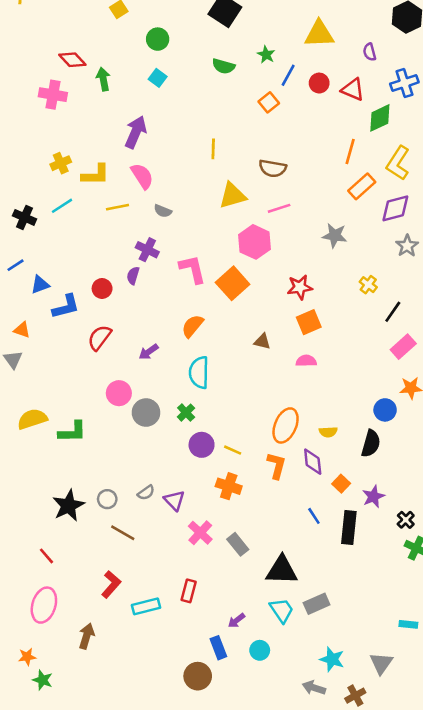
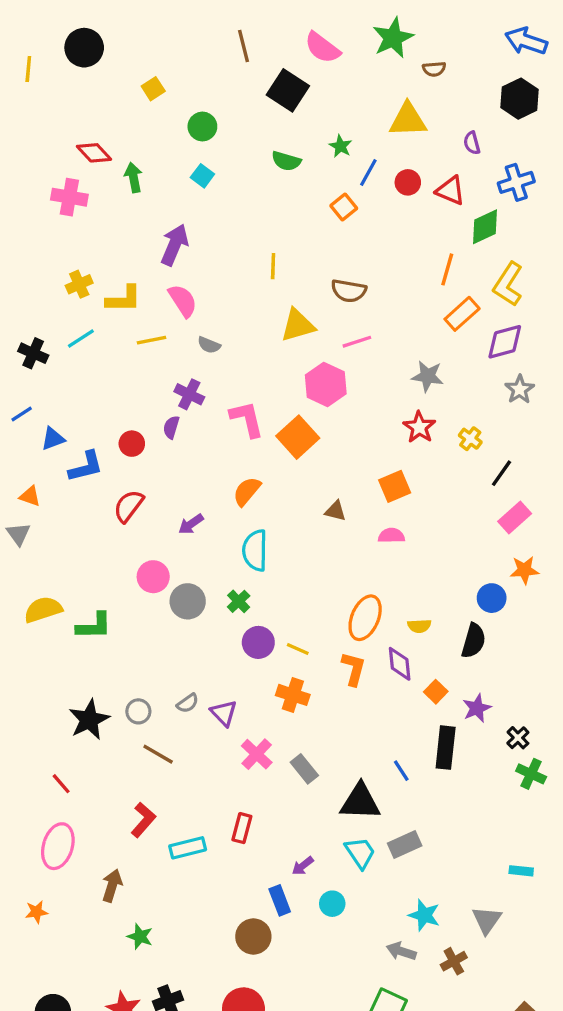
red star: (300, 287) -> (419, 427), moved, turned -30
blue line: (314, 516) -> (401, 771), moved
green star: (43, 680) -> (140, 937), moved

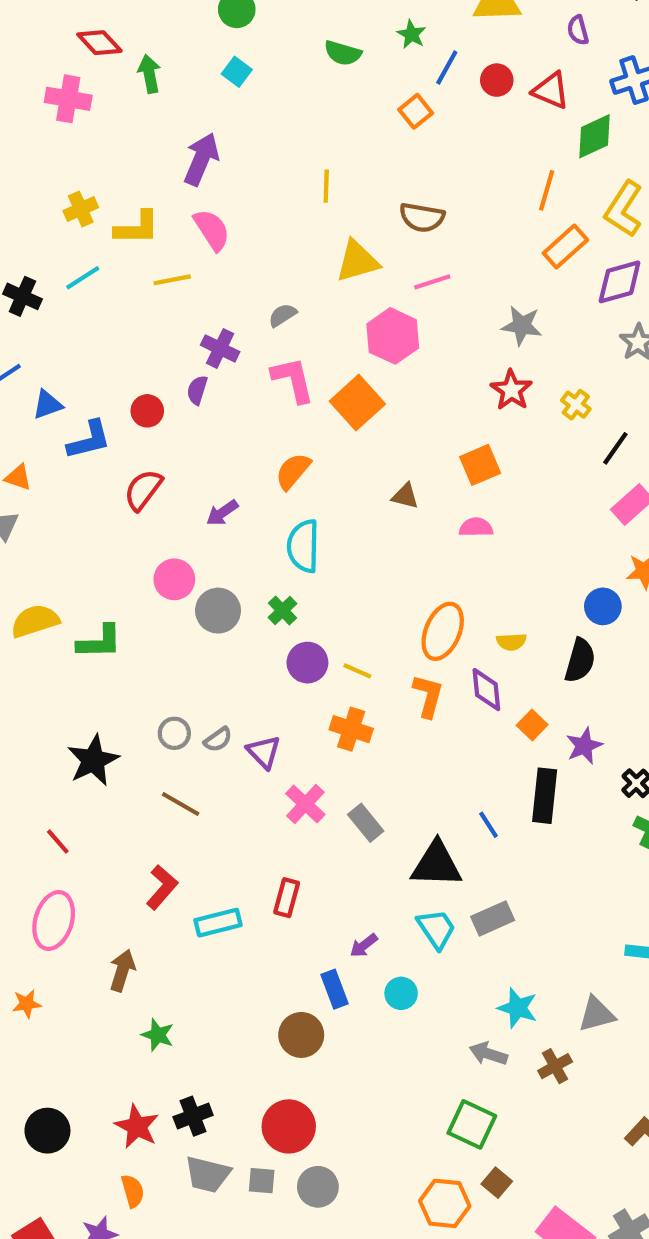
gray semicircle: (209, 345) -> (282, 315), moved, turned 125
gray circle: (138, 711) -> (174, 733), moved
gray triangle: (487, 920) -> (597, 1014), turned 40

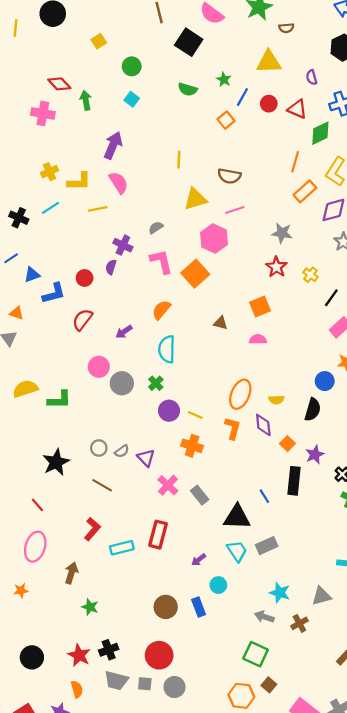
red rectangle: (287, 898) -> (158, 535), size x1.4
blue rectangle: (335, 989) -> (199, 607), moved

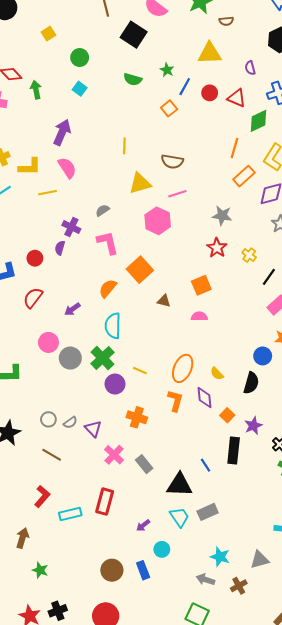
orange square: (195, 274) -> (140, 270), moved
green cross: (156, 383) -> (103, 358), size x1.6
yellow semicircle: (276, 400) -> (217, 374), turned 48
yellow line: (195, 415) -> (140, 371), moved

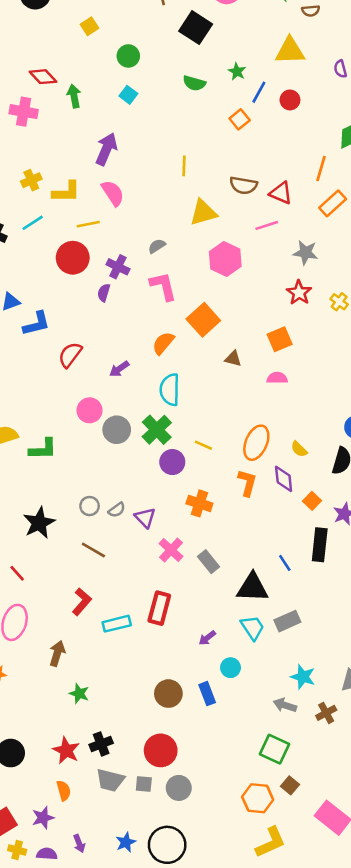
red triangle: (237, 98) -> (281, 193), moved
pink line: (177, 194) -> (267, 225), moved
red circle: (35, 258) -> (73, 258), moved, size x1.6

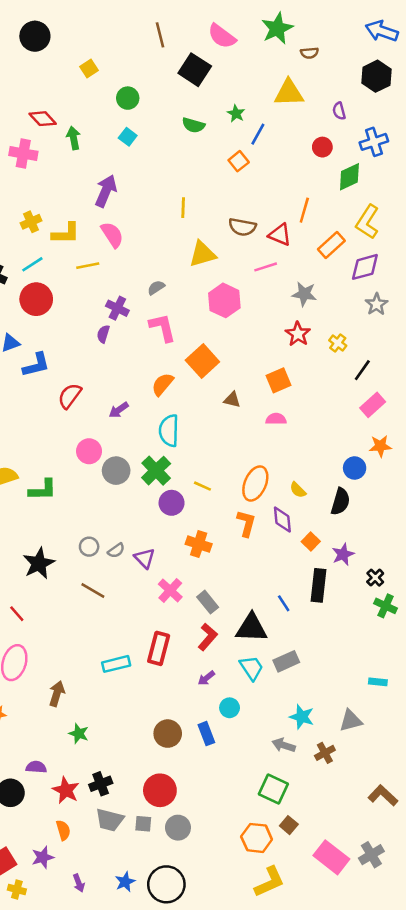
red circle: (290, 100) -> (322, 147), moved
orange line: (321, 168) -> (304, 210), moved
red circle: (73, 258) -> (36, 299), moved
red L-shape: (82, 602) -> (208, 637), moved
purple semicircle: (47, 854) -> (36, 767), moved

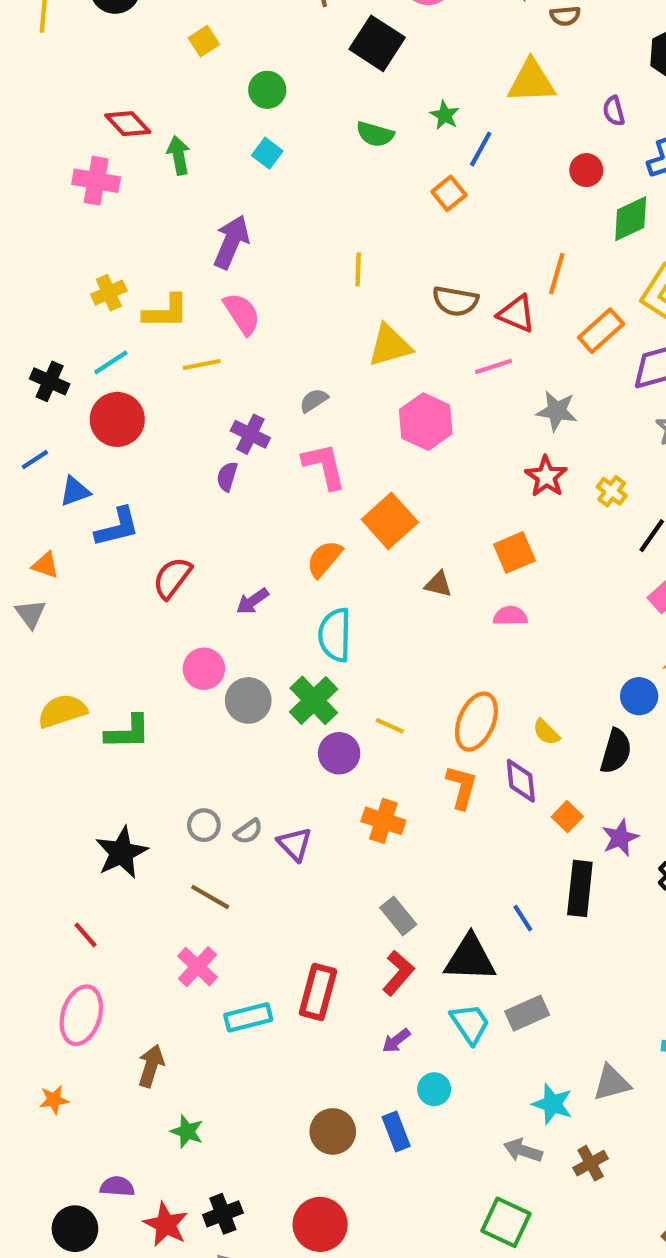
pink cross: (170, 590) -> (198, 967), moved
gray triangle: (351, 721) -> (612, 1083), moved

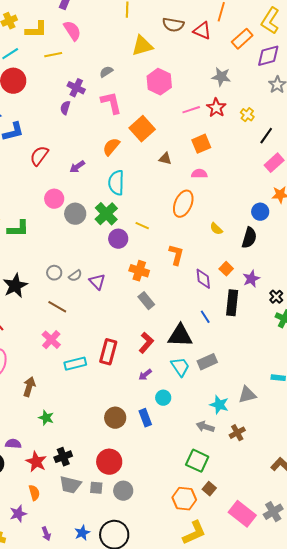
pink line: (493, 367) -> (191, 110), moved
orange ellipse: (476, 722) -> (183, 204), moved
purple diamond: (521, 781) -> (203, 279), moved
gray rectangle: (398, 916) -> (146, 301), moved

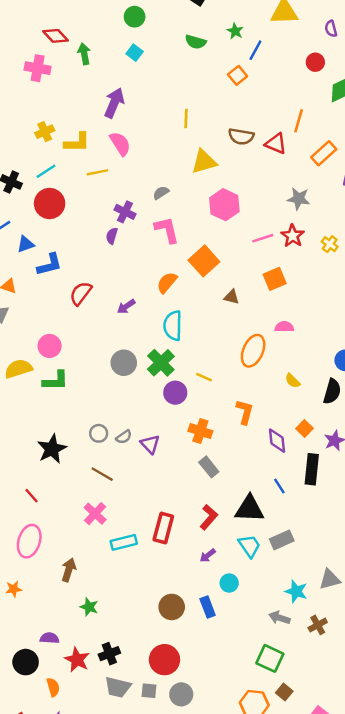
pink semicircle: (199, 174) -> (284, 327), moved
pink circle: (54, 199) -> (50, 346), moved
orange semicircle: (34, 493) -> (53, 687), moved

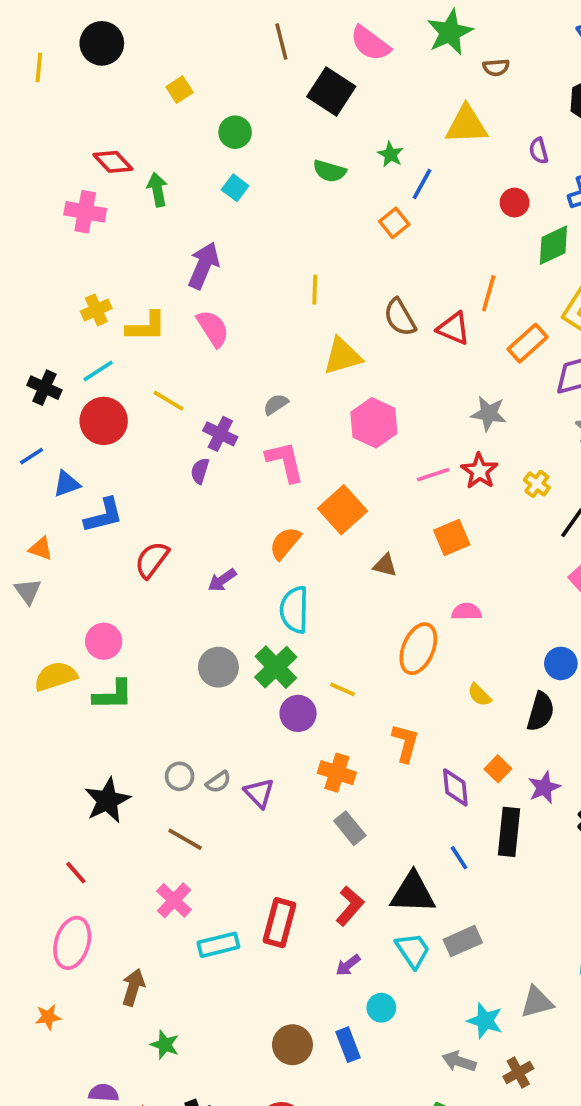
brown semicircle: (241, 136) -> (400, 317), turned 50
yellow line: (97, 172) -> (168, 401), moved, turned 42

